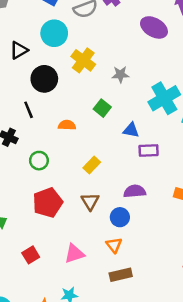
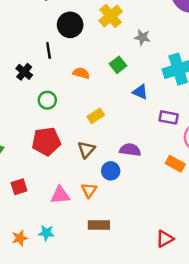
purple rectangle: (149, 150) -> (169, 117), moved
orange triangle: (114, 245) -> (89, 190), moved

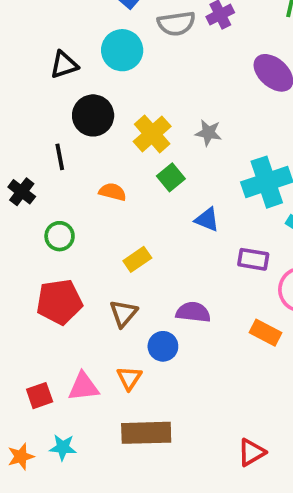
yellow cross: (111, 16) -> (152, 134), moved
red square: (19, 187) -> (40, 396), moved
brown rectangle: (99, 225) -> (146, 433), size x1.4

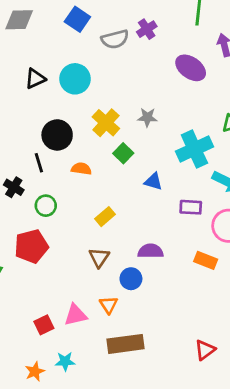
cyan circle: (122, 50) -> (75, 79), moved
black circle: (93, 115) -> (57, 135), moved
black line: (60, 157) -> (39, 163), moved
black cross: (22, 192) -> (14, 187), moved
red pentagon: (59, 302) -> (31, 246), moved

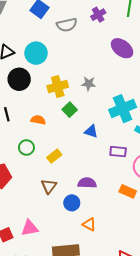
purple cross: (147, 29) -> (98, 15), moved
yellow cross: (106, 123) -> (58, 87), turned 30
black circle: (57, 135) -> (19, 79), moved
green circle: (46, 206) -> (26, 147), moved
orange triangle: (109, 305) -> (89, 224), moved, turned -32

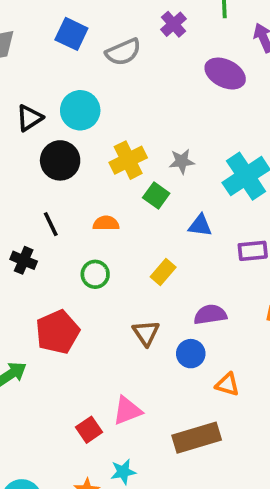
gray star: (89, 84) -> (182, 161), moved
yellow rectangle: (54, 156) -> (163, 272), moved

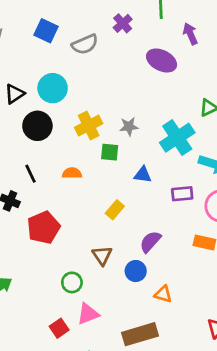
green square: (156, 196) -> (110, 152), turned -30
green circle: (95, 274) -> (72, 282), moved
purple semicircle: (210, 315) -> (150, 242), turned -40
red pentagon: (58, 332) -> (44, 228), moved

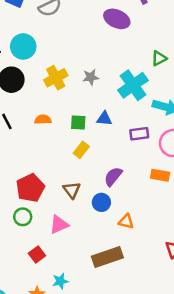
green square: (110, 152) -> (78, 123), moved
red pentagon: (44, 228) -> (30, 188), moved
green circle: (72, 282) -> (23, 217), moved
pink triangle: (88, 314) -> (59, 225), moved

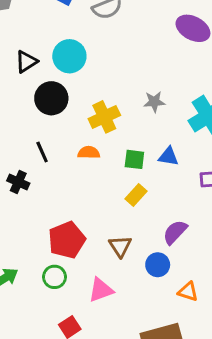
yellow cross: (56, 78) -> (104, 117), moved

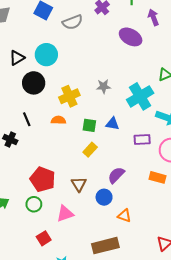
red pentagon: (67, 240) -> (43, 179), turned -30

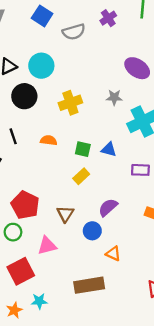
purple ellipse: (131, 37) -> (137, 68), moved
gray star: (103, 86) -> (114, 97), moved
yellow cross: (69, 96) -> (70, 103), moved
red square: (44, 238) -> (21, 271), size x1.6

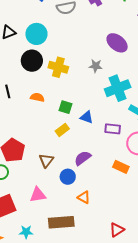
black circle: (24, 96) -> (32, 61), moved
yellow cross: (70, 103) -> (58, 67), turned 30
blue triangle: (109, 149) -> (87, 117), moved
pink triangle: (47, 246) -> (38, 195), moved
cyan star: (39, 301) -> (26, 232), moved

